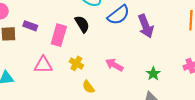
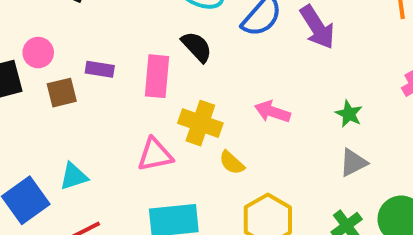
yellow cross: (76, 63) -> (200, 123), size x1.5
pink triangle: (43, 65) -> (155, 155), moved

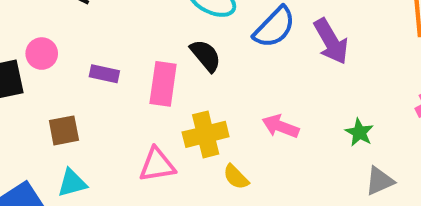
brown square: (62, 93) -> (64, 130), moved
yellow cross: (200, 123) -> (206, 134), turned -36
gray triangle: (353, 163) -> (380, 181), moved

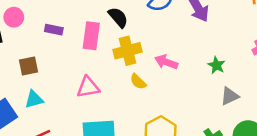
yellow cross: (206, 134) -> (127, 51), moved
yellow semicircle: (236, 177) -> (138, 82), moved

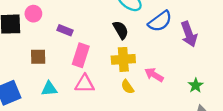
pink rectangle: (91, 36) -> (81, 55), moved
cyan triangle: (34, 99) -> (49, 89), moved

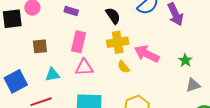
purple rectangle: (65, 30) -> (71, 11), moved
pink arrow: (154, 75) -> (147, 54), size x1.4

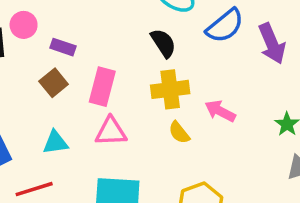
purple rectangle: (71, 11) -> (63, 47), moved
brown square: (40, 46) -> (54, 83), moved, turned -35
pink arrow: (147, 54) -> (220, 111), size x0.7

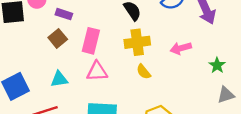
pink arrow: (220, 111) -> (181, 48), moved, turned -42

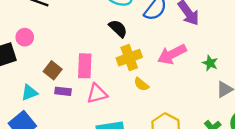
purple rectangle: (64, 14) -> (63, 91), moved
pink arrow: (181, 48) -> (172, 54), size x1.4
cyan triangle: (59, 79) -> (29, 93), moved

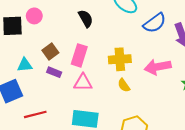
black semicircle: (118, 29) -> (86, 18), moved

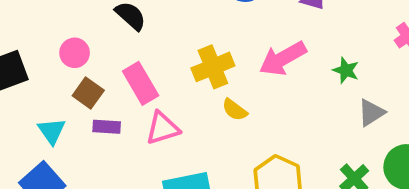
pink circle: (34, 16) -> (75, 53), moved
pink rectangle: (79, 55) -> (141, 83), turned -30
cyan triangle: (25, 65) -> (52, 131), turned -42

